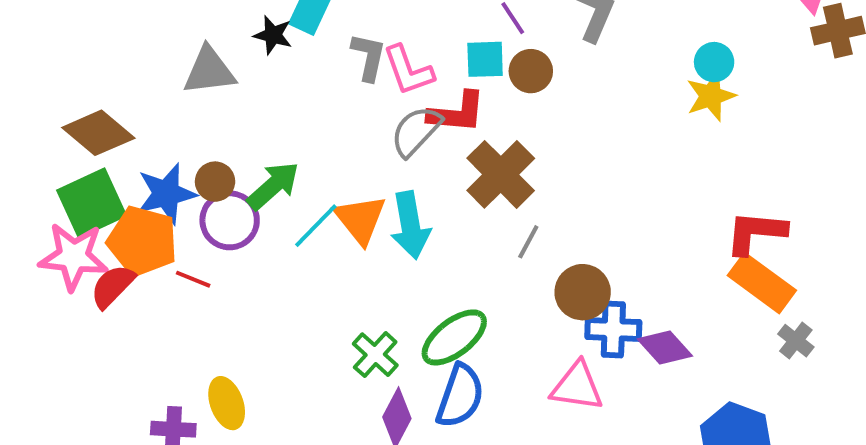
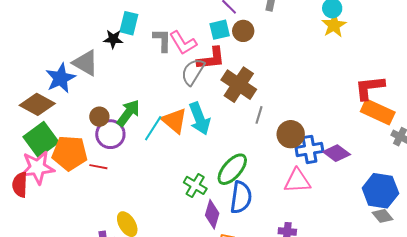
gray triangle: (209, 71) -> (85, 63), turned 48
blue star: (166, 194) -> (61, 78), moved
red semicircle: (113, 286) -> (20, 185), moved, turned -30

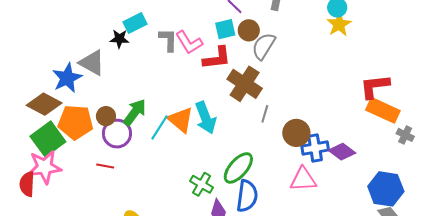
cyan rectangle: (129, 23) -> (135, 23), turned 50
gray semicircle: (193, 72) -> (264, 46), moved
orange pentagon: (70, 153) -> (76, 122), moved

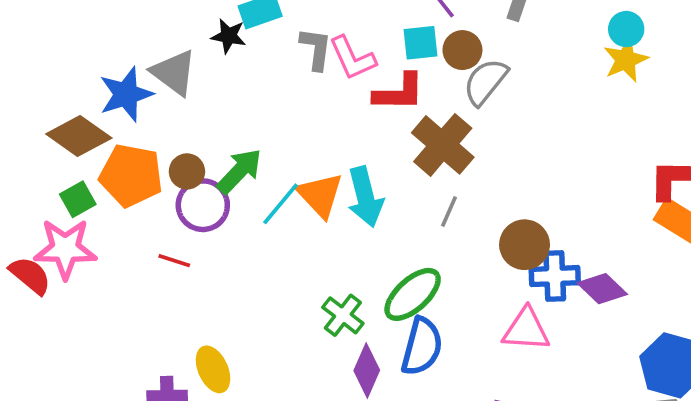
gray line: (265, 114) -> (449, 212), moved
green square: (48, 139) -> (78, 199), size x0.6
red semicircle: (27, 184) -> (30, 275), turned 120

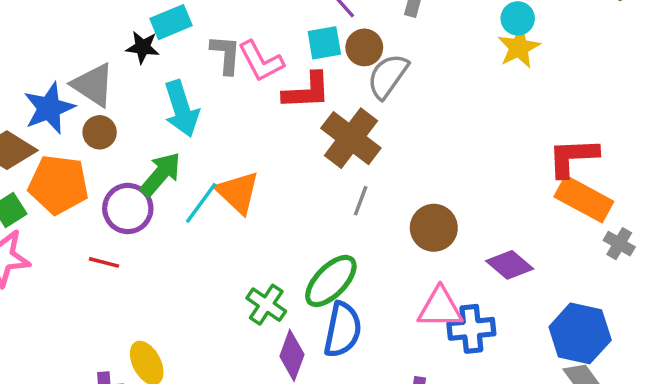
brown circle: (187, 171) -> (100, 132), moved
cyan arrow: (365, 197) -> (181, 109), moved
blue cross: (555, 276) -> (471, 329), moved

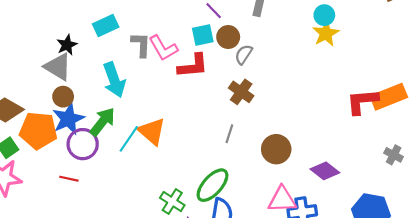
black star: (143, 47) -> (67, 45), moved, turned -30
gray semicircle: (388, 76) -> (244, 54), size x0.7
blue star: (49, 108) -> (68, 119), moved
brown cross: (351, 138) -> (241, 92), moved, size x0.7
orange rectangle: (584, 199) -> (389, 97), moved, turned -48

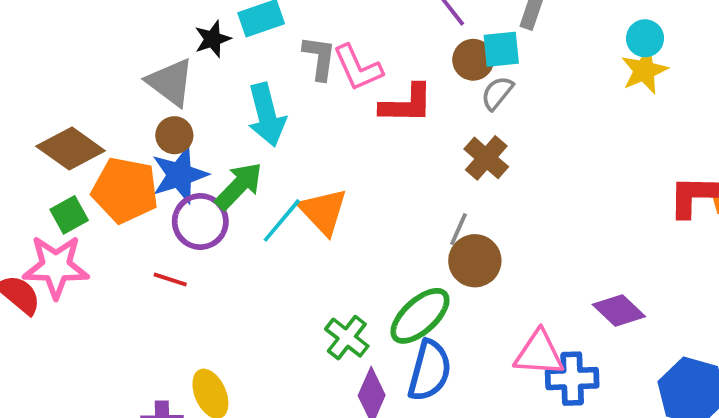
cyan square: (203, 35) -> (501, 49), moved
black star: (67, 45) -> (213, 39), moved
brown circle: (276, 149) -> (475, 261), moved

